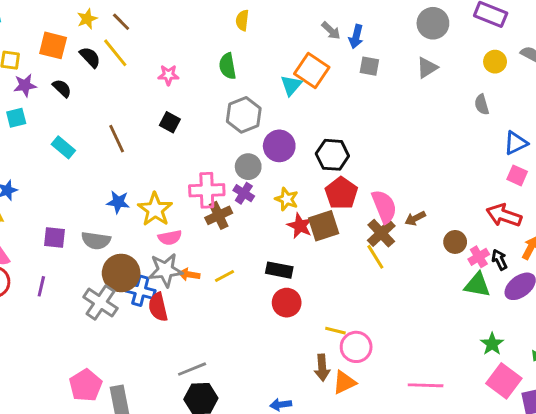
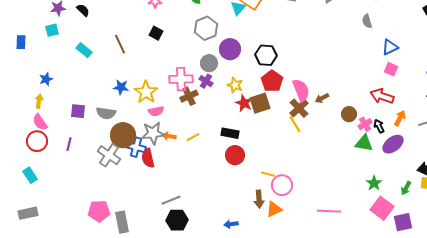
pink pentagon: (86, 385) -> (99, 211), turned 30

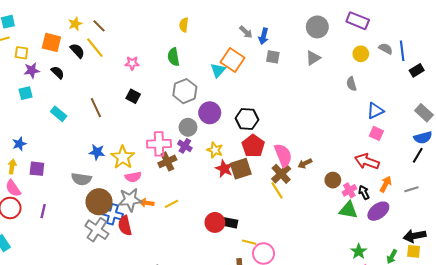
purple square: (78, 111) -> (37, 169), moved
black rectangle: (230, 133) -> (228, 222), moved
gray cross: (109, 155) -> (97, 230), moved

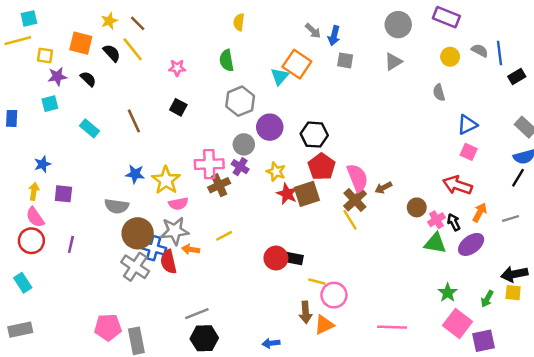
orange arrow: (147, 203) -> (191, 249), moved

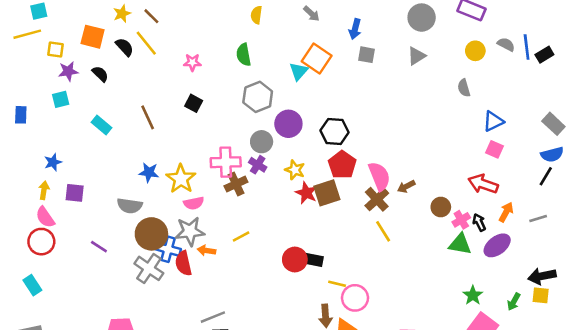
gray arrow: (313, 31) -> (311, 14), moved
black rectangle: (517, 76) -> (544, 55), moved
yellow line: (350, 220) -> (383, 231), moved
purple line: (71, 244) -> (99, 247), moved, turned -70

